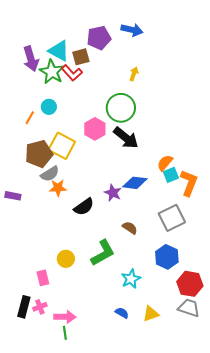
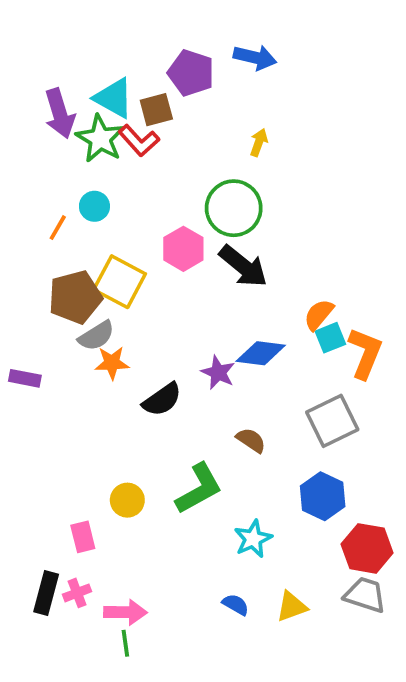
purple pentagon: (99, 38) -> (191, 73), turned 30

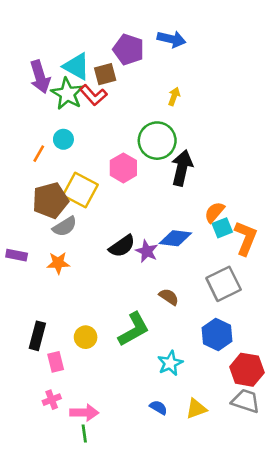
black arrow: (243, 266) -> (182, 168), moved, turned -116
orange star: (112, 363) -> (58, 263), moved
black semicircle: (162, 400) -> (122, 246), moved
black rectangle: (46, 593) -> (37, 336), moved

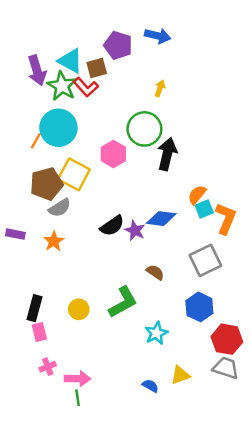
cyan circle: (63, 139) -> (58, 128), size x2.0
orange star: (58, 263) -> (54, 241), turned -30
pink rectangle: (56, 362) -> (39, 332), moved
blue semicircle: (158, 407) -> (150, 386), moved

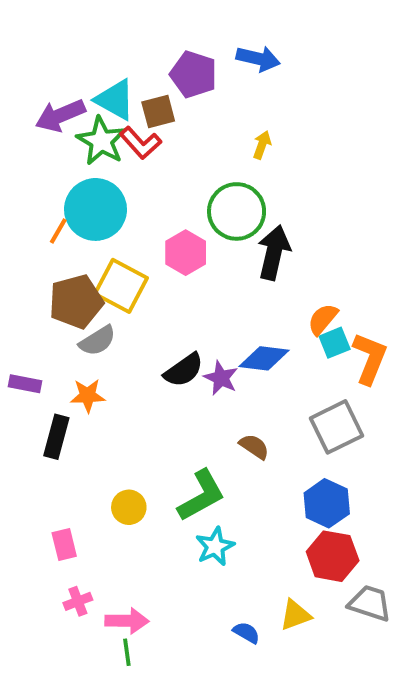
purple arrow: (37, 70) -> (60, 115), turned 84
orange star: (54, 241) -> (88, 396), turned 30
black rectangle: (35, 308) -> (56, 437), moved
cyan star: (156, 333) -> (215, 546), moved
red hexagon: (227, 339) -> (333, 556), moved

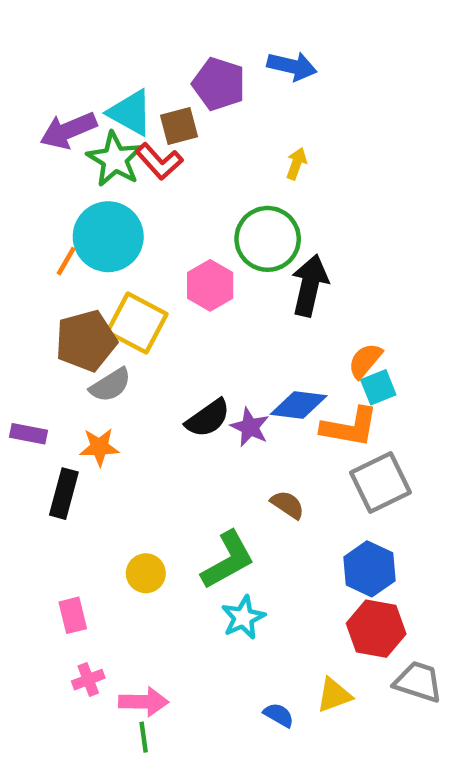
orange L-shape: (370, 358) -> (350, 427), moved, turned 78

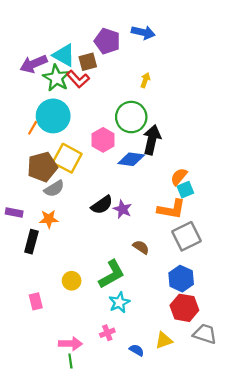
blue diamond: (299, 405) -> (131, 159), moved
pink cross: (88, 680) -> (107, 333), moved

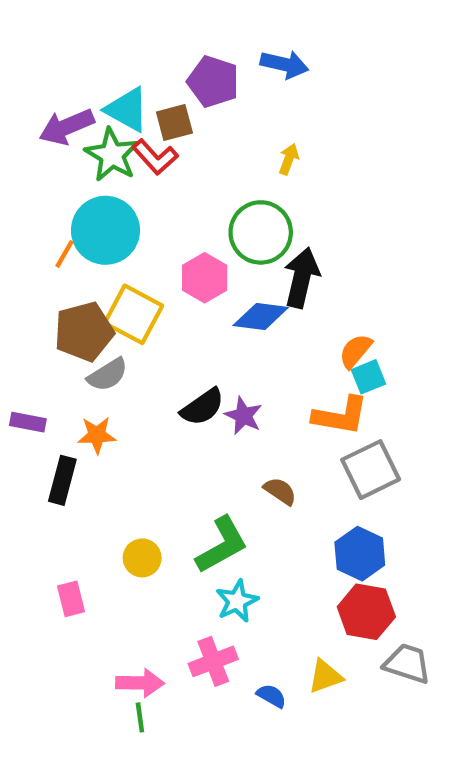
pink cross: (107, 333) -> (213, 661), size x1.5

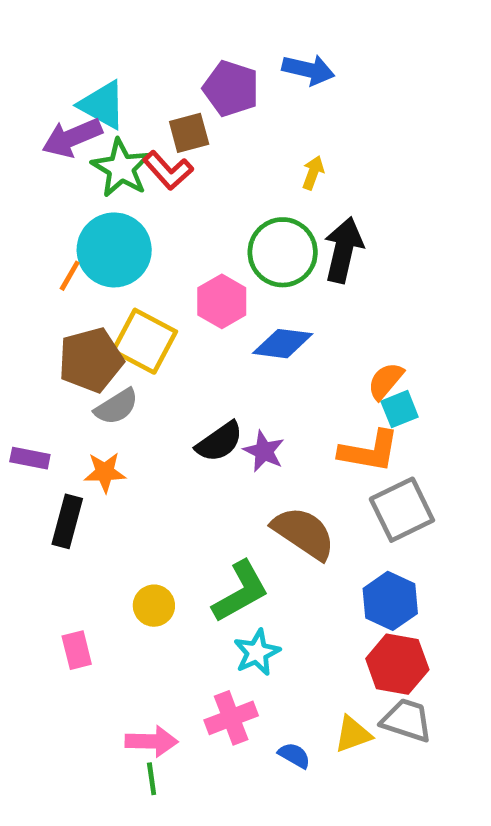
cyan triangle: (127, 110) -> (102, 105), moved
black arrow: (302, 278) -> (343, 250), moved
brown semicircle: (280, 491) -> (304, 533), size x1.8
gray trapezoid: (407, 664) -> (407, 720), moved

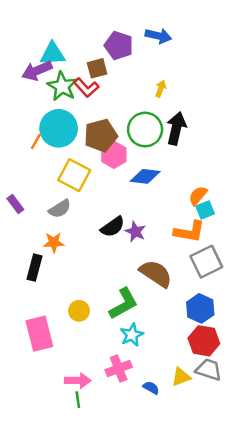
cyan triangle: (102, 105) -> (53, 54), turned -32
brown pentagon: (91, 360) -> (101, 136), moved
purple rectangle: (30, 458) -> (15, 204), moved, turned 42
pink rectangle: (77, 650) -> (39, 334), size x1.8

